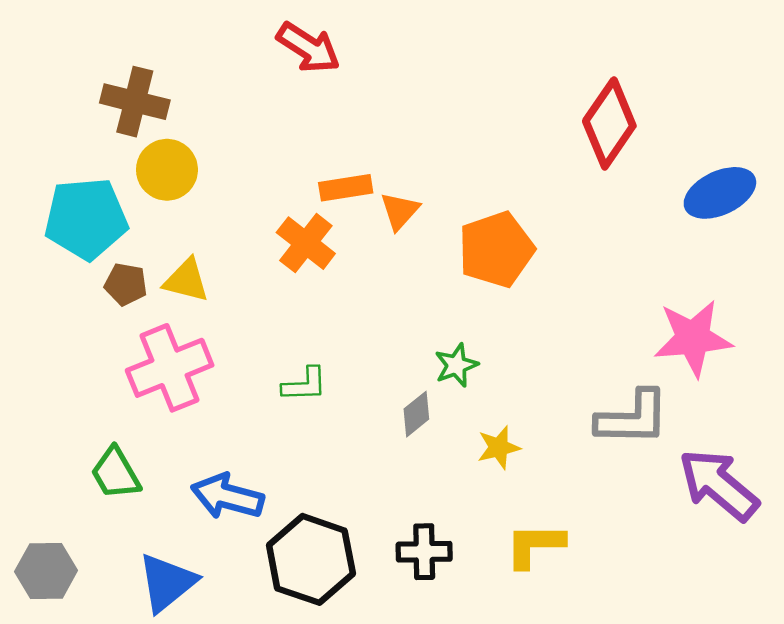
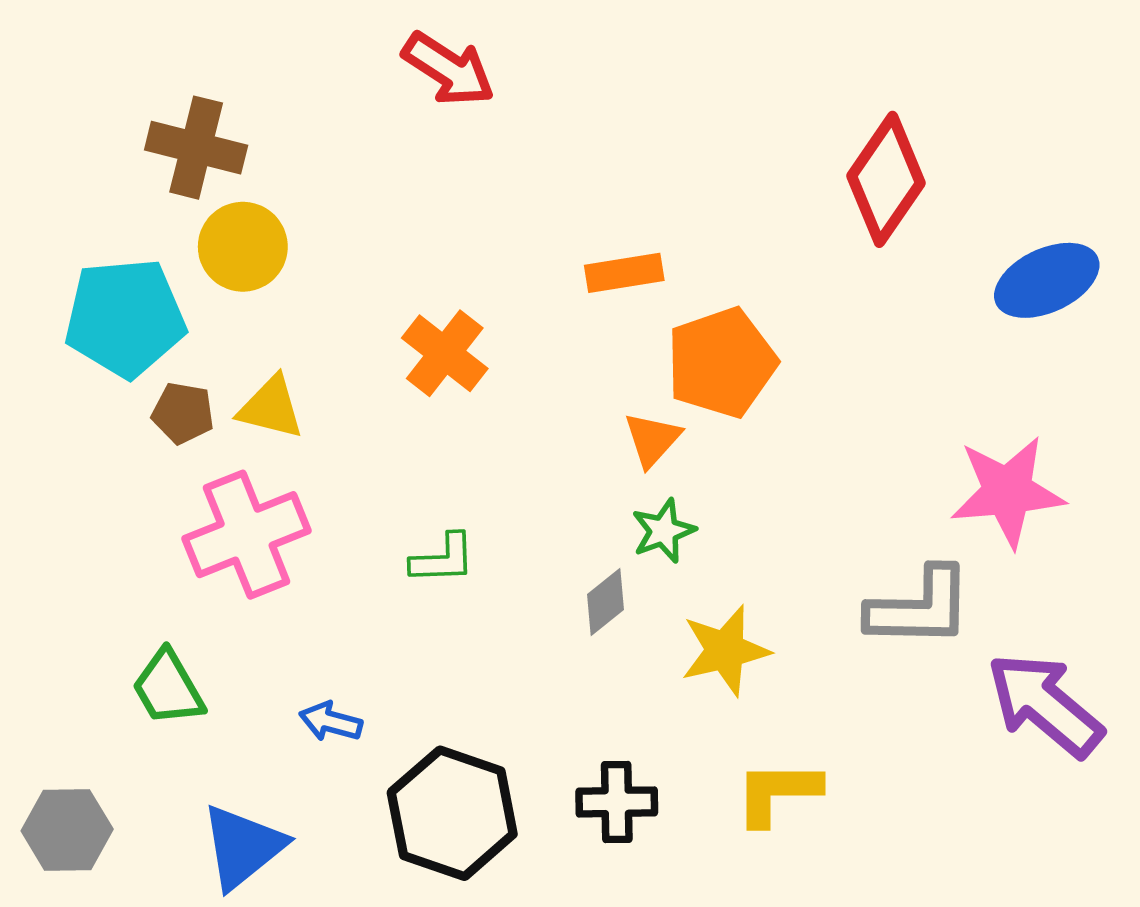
orange rectangle: (346, 188) -> (624, 273), moved
orange triangle: (400, 211) -> (652, 439), moved
yellow star: (499, 448) -> (725, 651), size x1.4
blue arrow: (227, 496) -> (331, 722), size x0.6

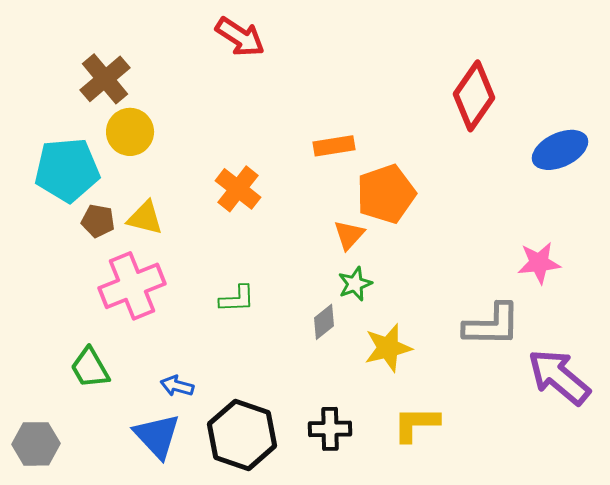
brown cross: (196, 148) -> (105, 79), turned 36
pink star: (1007, 492) -> (539, 263), size x0.7
blue triangle: (243, 847) -> (157, 436), moved, turned -34

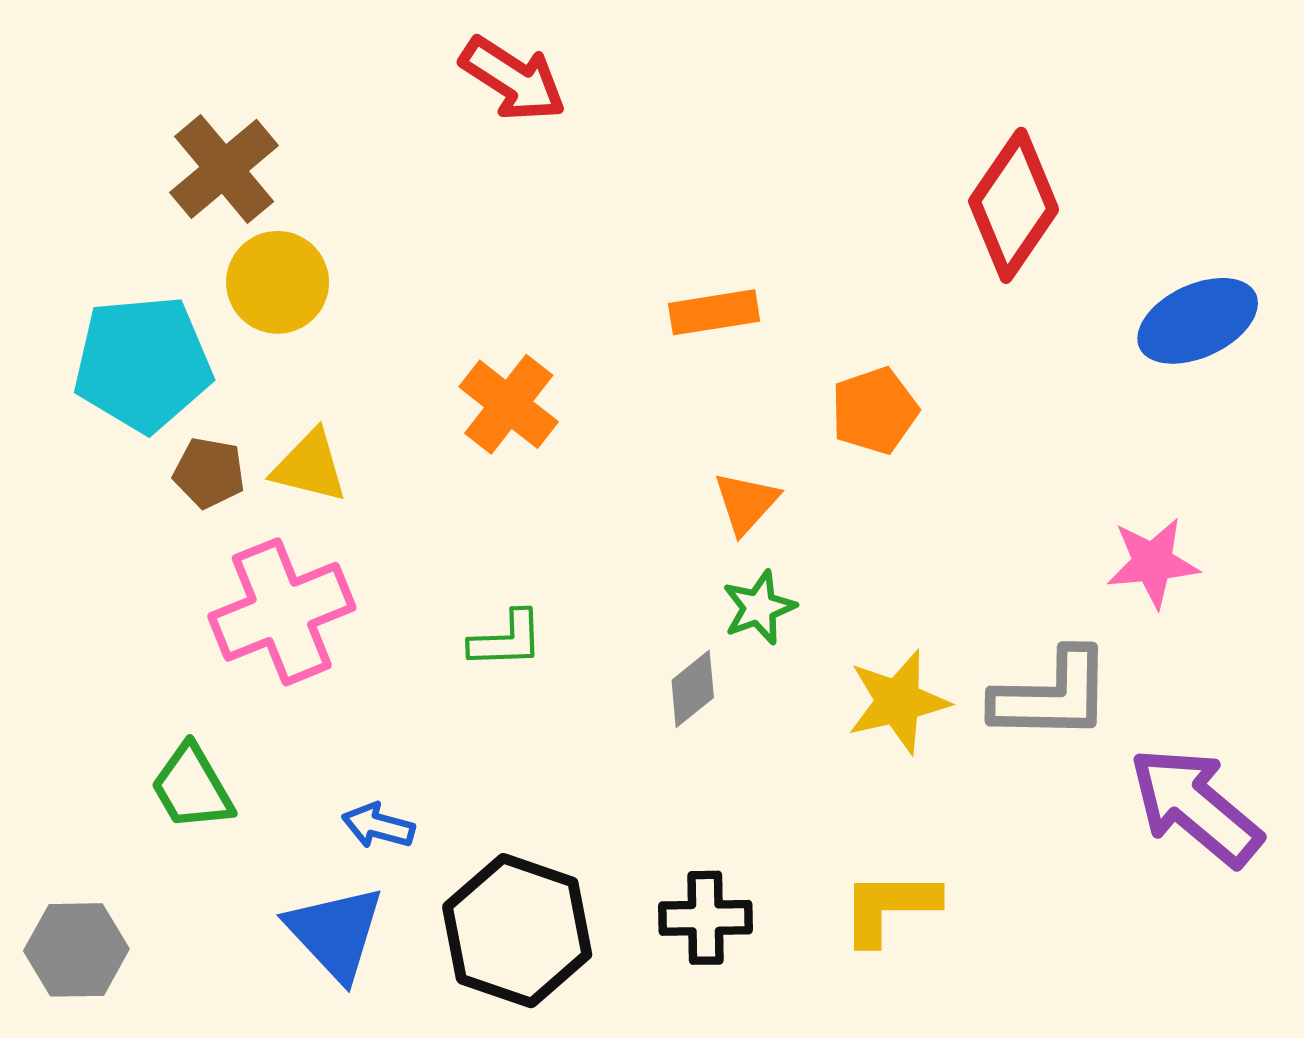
orange pentagon: (386, 194) -> (875, 411), moved, size x0.7
yellow star: (388, 348) -> (898, 702), moved

